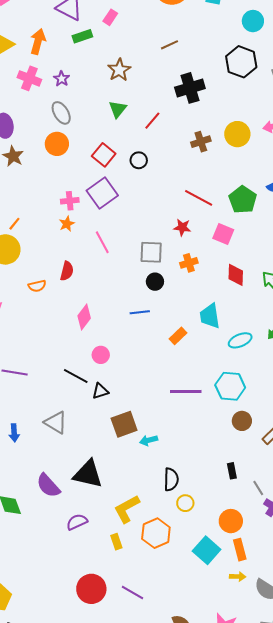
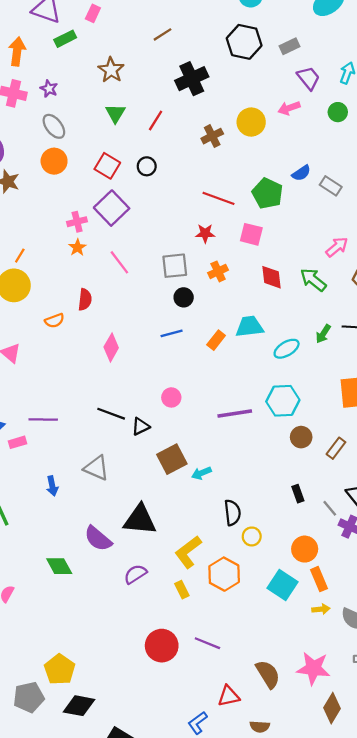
cyan trapezoid: (210, 316) -> (249, 327), turned 100
orange rectangle: (178, 336) -> (216, 340), moved
pink circle: (101, 355) -> (171, 397), moved

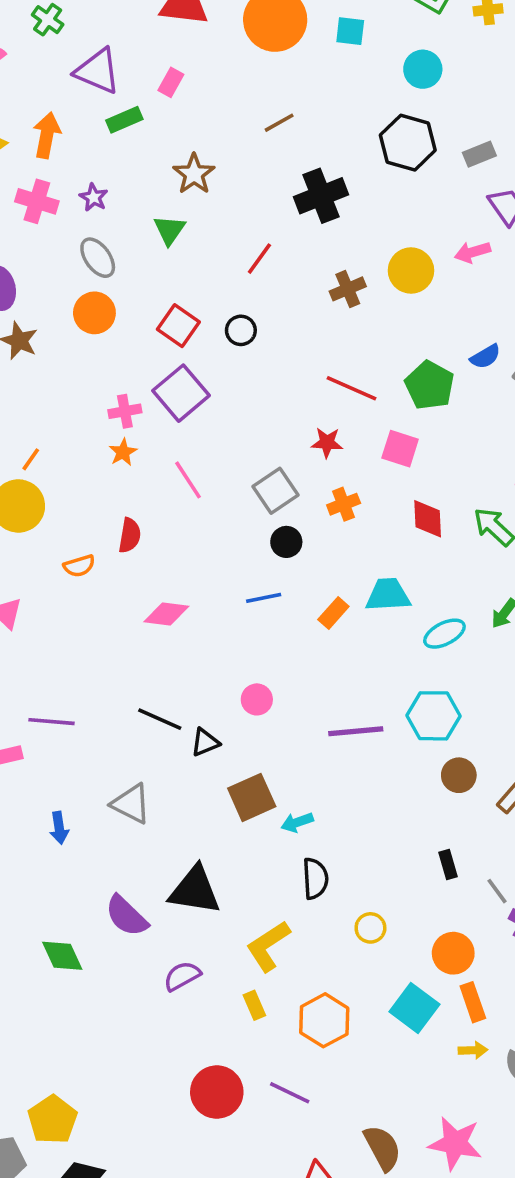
green triangle: (115, 113) -> (169, 230), moved
gray square: (175, 266) -> (275, 491), turned -32
pink diamond: (111, 347) -> (166, 614), turned 64
black semicircle: (232, 513) -> (315, 879), moved
orange hexagon: (224, 574) -> (324, 1020), moved

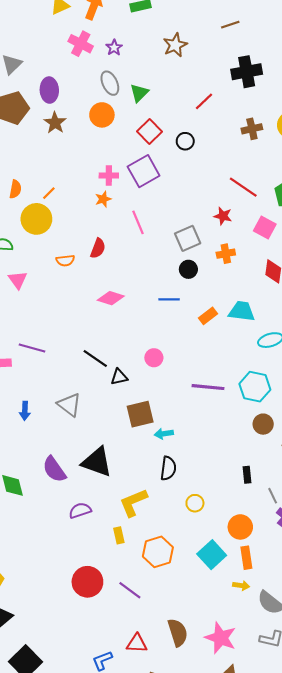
green triangle: (169, 230) -> (139, 93), moved

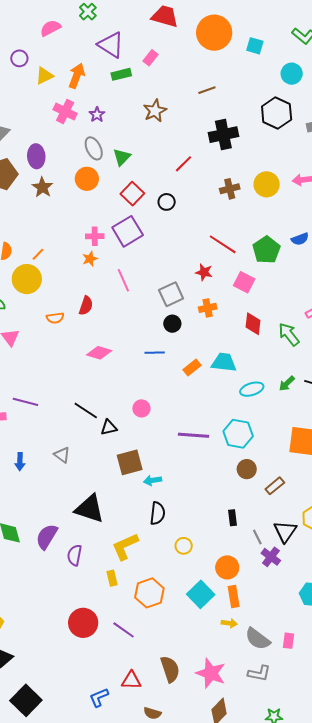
gray triangle: (69, 405) -> (62, 455), size x0.7
purple semicircle: (54, 469) -> (47, 537), moved, turned 68
purple semicircle: (80, 510) -> (75, 555), turned -60

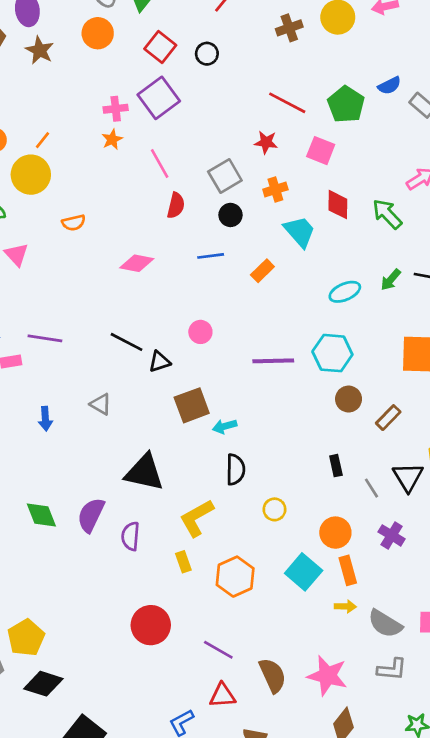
red semicircle: (86, 306) -> (176, 205), moved
cyan trapezoid: (224, 362) -> (300, 232), moved, turned 48
purple cross: (271, 557) -> (392, 535), moved
purple line: (124, 630) -> (218, 650), moved

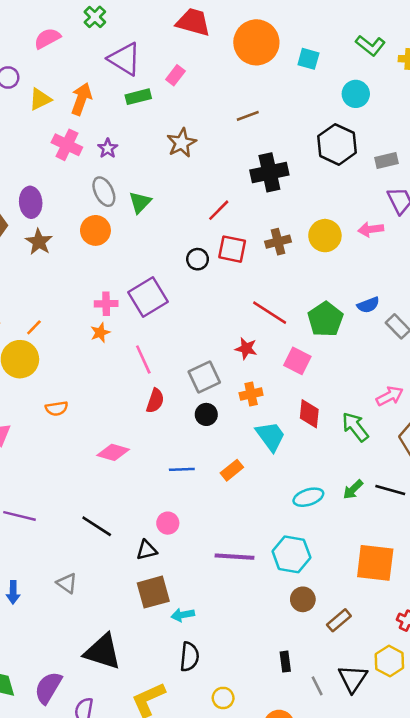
red square: (160, 47) -> (232, 249), moved, turned -32
blue line: (211, 256) -> (182, 469), moved
black triangle: (159, 362) -> (147, 550), moved

